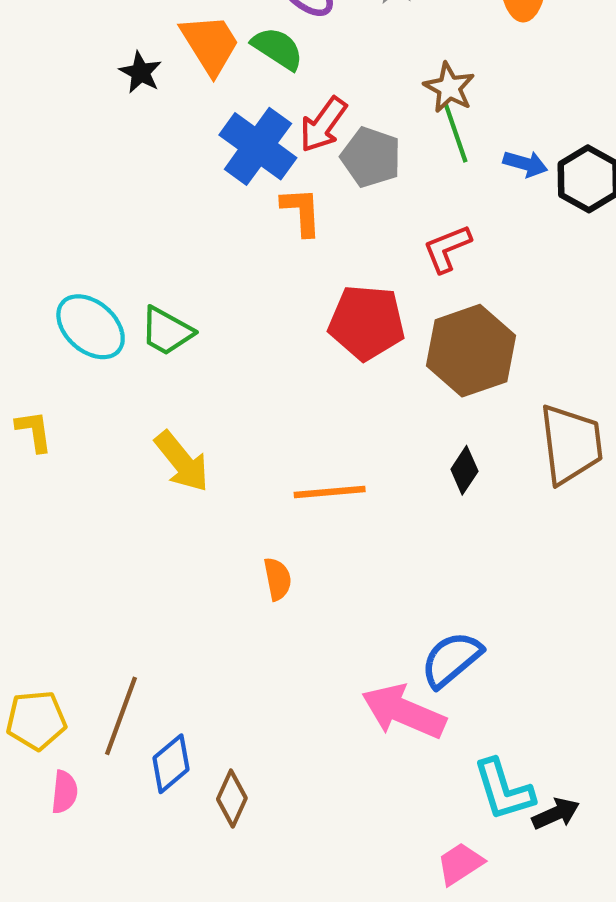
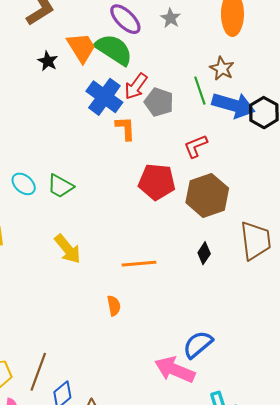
green semicircle: (277, 48) -> (114, 50), size x1.5
brown star: (449, 88) -> (222, 68), moved
blue arrow: (525, 164) -> (233, 105), size x2.0
cyan ellipse: (91, 327) -> (24, 184), size x0.7

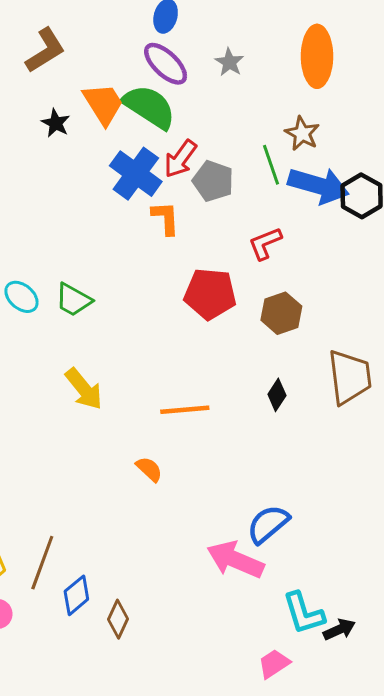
brown hexagon: (207, 195) -> (281, 313), size x0.7
orange semicircle: (114, 306) -> (149, 469), turned -36

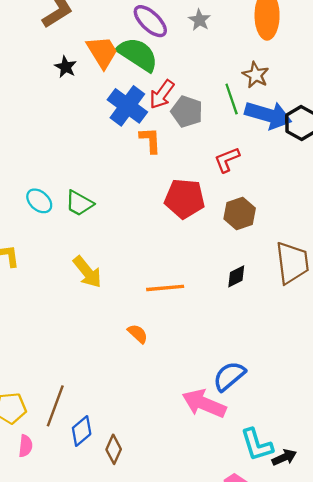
black diamond: (277, 395) -> (236, 276), turned 30

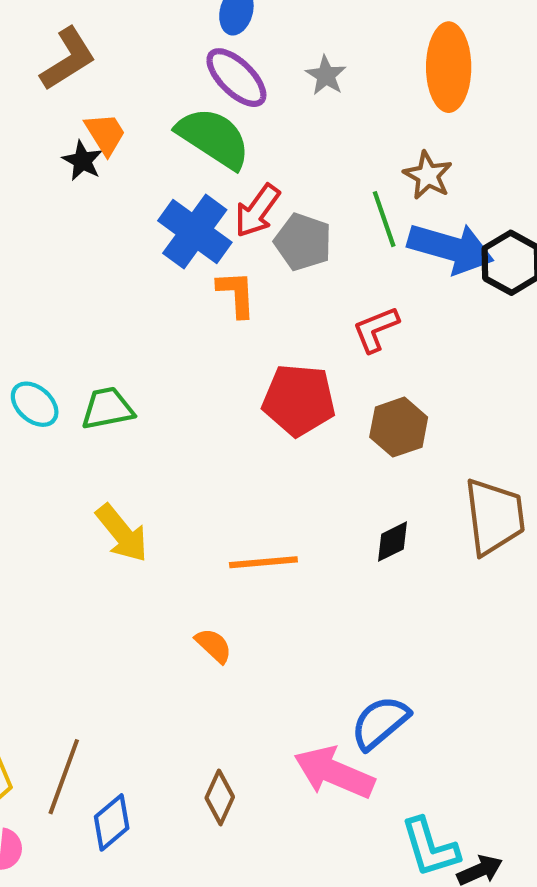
orange trapezoid: (102, 52) -> (105, 134), moved, size x0.7
green trapezoid: (79, 203) -> (107, 408), turned 140
brown diamond: (114, 449) -> (220, 797), moved

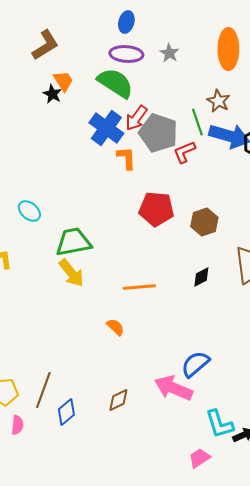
purple ellipse: (236, 78) -> (126, 54), turned -40
gray pentagon: (303, 242) -> (158, 133), size x1.4
red L-shape: (376, 329) -> (184, 152), moved
green trapezoid: (107, 408) -> (73, 242), moved, size x1.4
brown diamond: (220, 797) -> (118, 400), turned 40

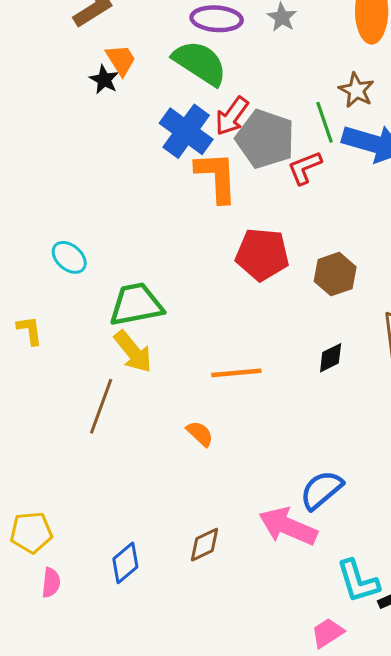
orange L-shape: (126, 158) -> (217, 177), size x1.5
brown line: (43, 390) -> (101, 406), moved

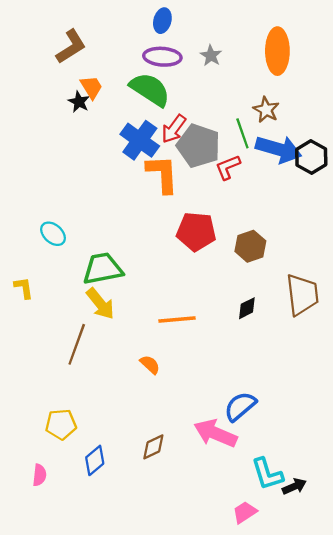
yellow pentagon: (31, 532) -> (61, 424), moved

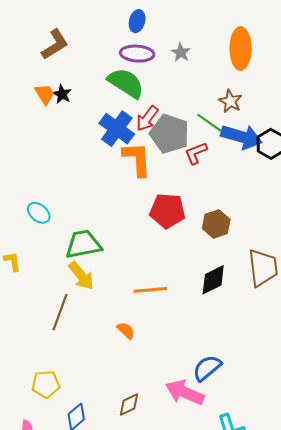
orange trapezoid: (91, 87) -> (45, 94), moved
green line: (242, 133) -> (209, 123), turned -36
black diamond: (247, 308) -> (213, 280), size x1.5

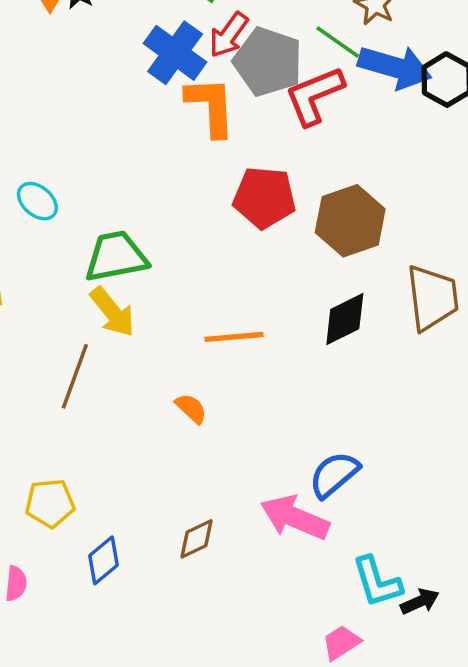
red L-shape: (196, 153) -> (314, 96), size x1.5
brown hexagon: (216, 224) -> (350, 221), size x1.4

